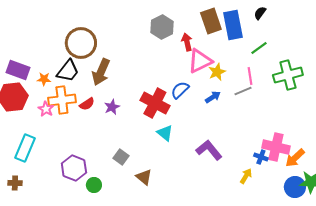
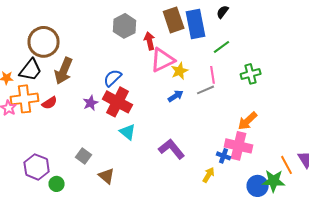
green cross: (288, 75) -> (251, 74), size x0.7
blue semicircle: (180, 90) -> (113, 78), moved
purple star: (112, 107) -> (91, 103), moved
orange arrow: (295, 158) -> (248, 121), moved

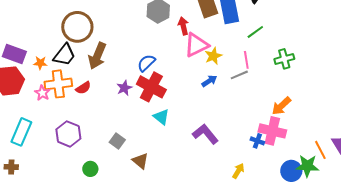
purple hexagon: (37, 167) -> (68, 134), moved
yellow arrow: (209, 175) -> (238, 171), moved

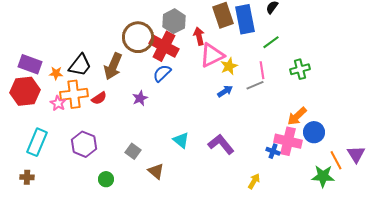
brown circle: (77, 27) -> (138, 37), moved
red cross: (151, 87) -> (164, 46), moved
cyan triangle: (161, 117) -> (181, 140), moved
blue circle: (291, 171) -> (314, 132), moved

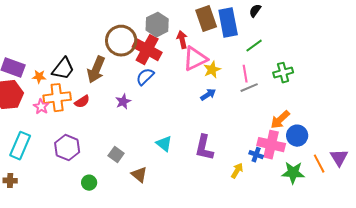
gray line: (255, 85) -> (249, 88), moved
purple L-shape: (221, 144) -> (204, 148), turned -128
green star: (323, 176) -> (293, 173), moved
yellow arrow: (254, 181) -> (237, 171), moved

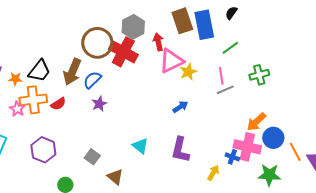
blue semicircle: (145, 77) -> (92, 80), moved
blue arrow: (208, 95) -> (180, 107), moved
orange line: (319, 164) -> (295, 152), moved

